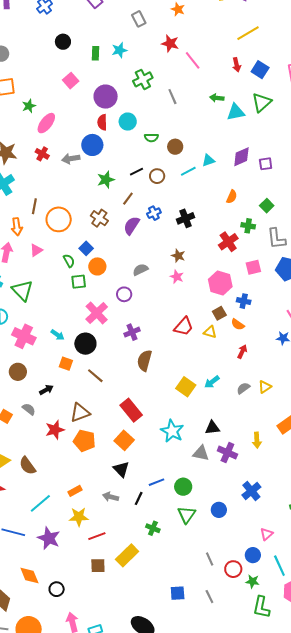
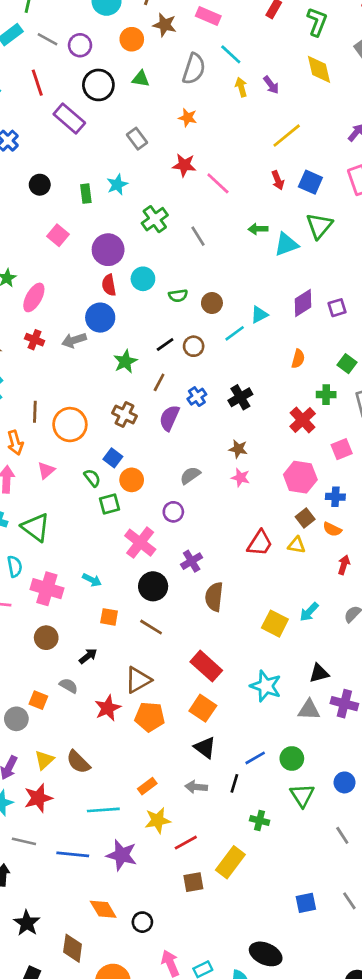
black circle: (85, 344) -> (153, 586), moved
cyan line: (40, 503) -> (103, 810), turned 45
gray line: (210, 559) -> (342, 835), moved

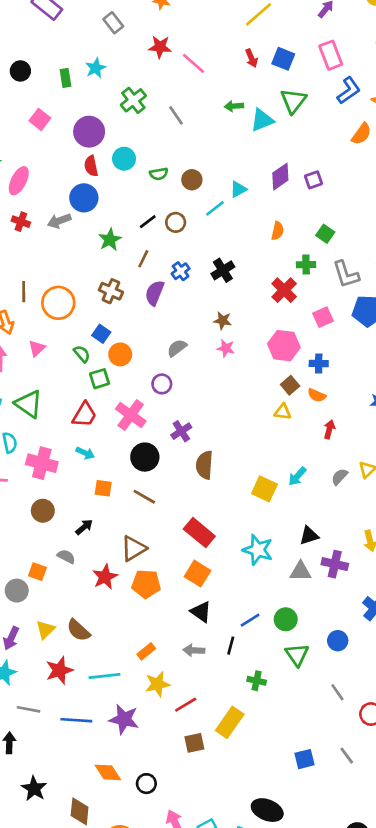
red trapezoid: (260, 543) -> (84, 415), moved
red star: (38, 798) -> (59, 670), moved

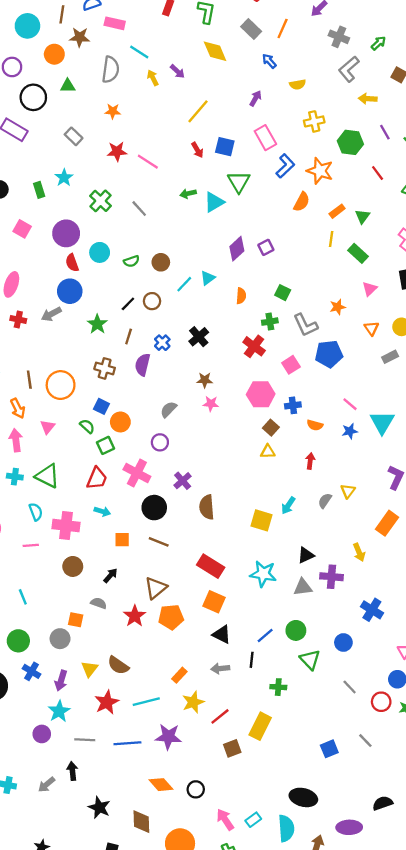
cyan triangle: (238, 189) -> (208, 278), moved
orange semicircle: (317, 395) -> (315, 425), moved

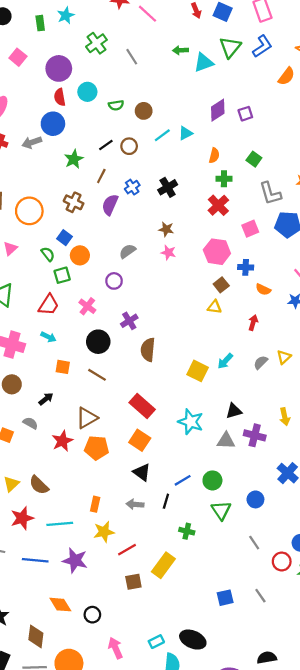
blue L-shape: (285, 166) -> (262, 46), moved
green cross: (270, 322) -> (224, 179), moved
pink cross: (137, 473) -> (87, 306), size x0.7
orange rectangle: (179, 675) -> (95, 504), turned -40
cyan rectangle: (253, 820) -> (156, 642), moved

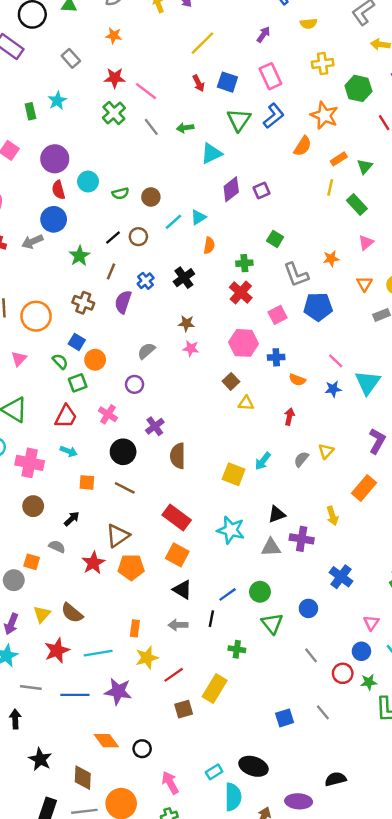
green cross: (96, 43) -> (114, 113), moved
gray line: (132, 57) -> (151, 127), moved
cyan triangle: (204, 63) -> (211, 153), moved
orange semicircle: (214, 155) -> (209, 245), moved
brown square: (221, 285) -> (231, 381), moved

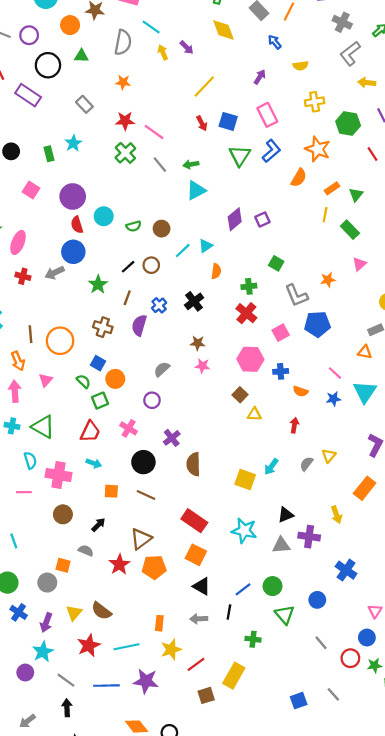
cyan triangle: (211, 153) -> (196, 190), moved
orange triangle: (364, 284) -> (365, 352), moved, turned -48
gray line: (31, 688) -> (66, 680), turned 30
black arrow: (15, 719) -> (67, 708), moved

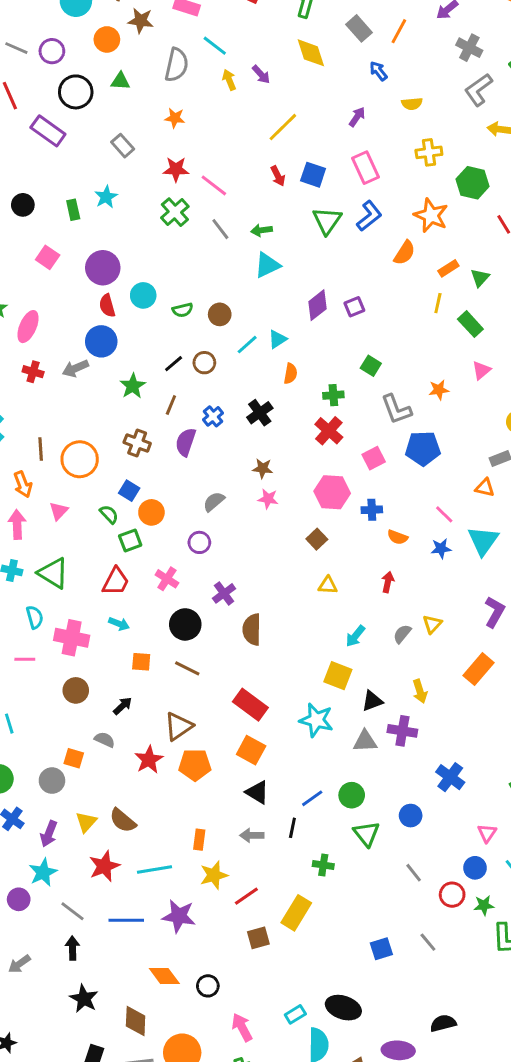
yellow triangle: (254, 414) -> (328, 585), moved
yellow square: (245, 480) -> (338, 676), moved
yellow arrow: (337, 515) -> (420, 691), moved

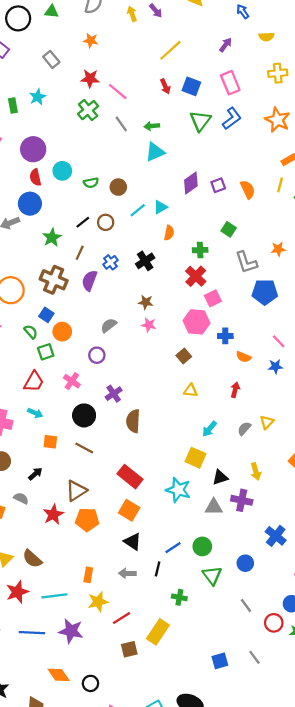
orange semicircle: (405, 253) -> (248, 189), moved, turned -60
brown cross: (137, 443) -> (54, 280), size x1.4
pink square: (374, 458) -> (213, 298), moved

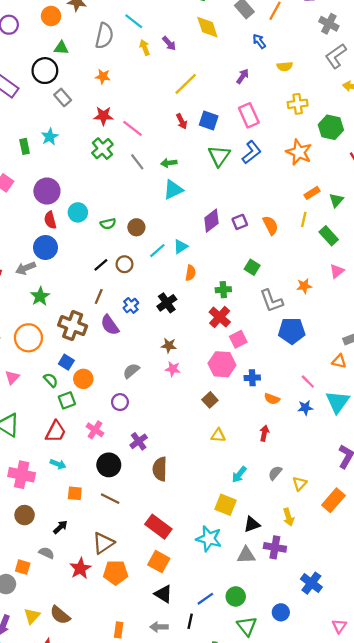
black circle: (18, 18) -> (45, 71), moved
green star: (52, 238) -> (40, 296), moved
purple semicircle: (89, 281) -> (110, 325), turned -54
yellow triangle: (267, 422) -> (300, 484), moved

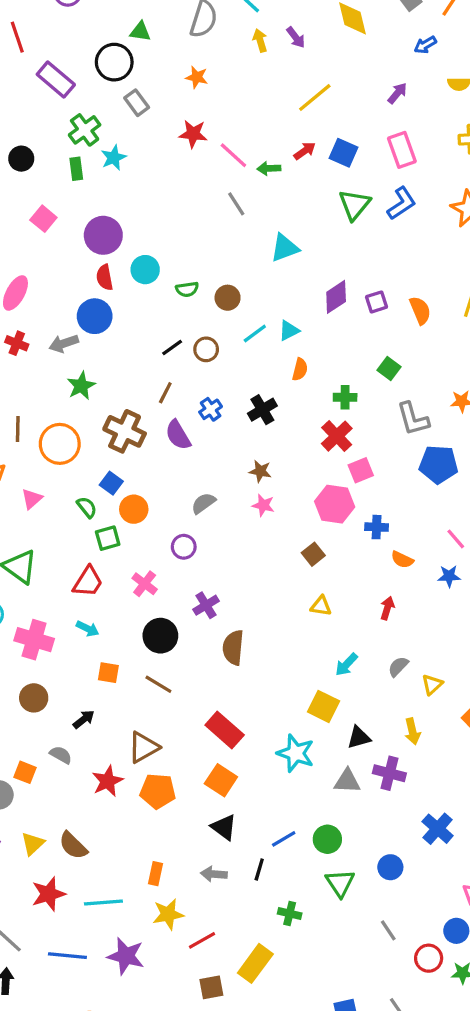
blue arrow: (259, 41) -> (425, 45), turned -88
red arrow: (182, 121) -> (305, 151), turned -104
green cross: (102, 149) -> (85, 130), moved
green arrow: (169, 163) -> (269, 168), moved

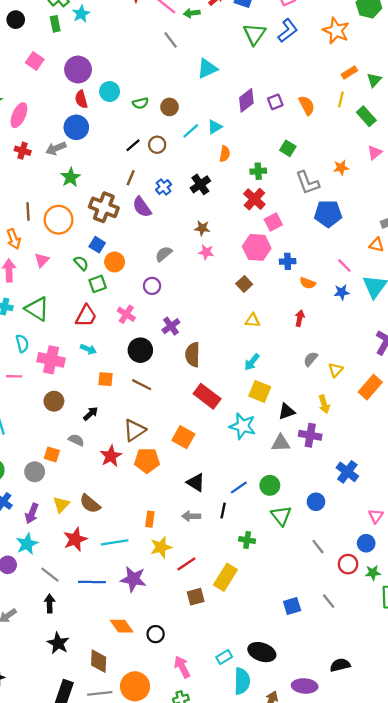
cyan arrow: (346, 664) -> (252, 362), moved
red rectangle: (225, 730) -> (207, 396), moved
orange square: (221, 780) -> (183, 437), moved

